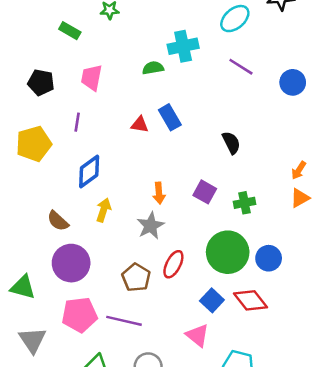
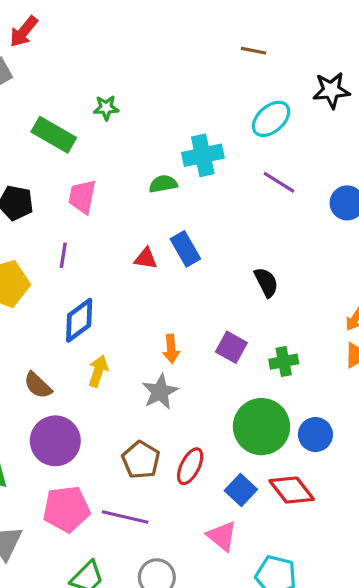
green rectangle: (70, 31) -> (54, 135), size x1.5
red ellipse: (173, 264) -> (190, 466), moved

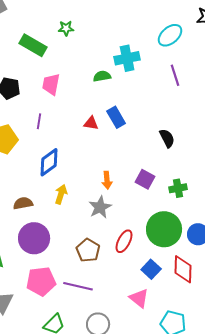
purple line: (279, 182) -> (175, 75), turned 40
brown semicircle: (38, 385) -> (23, 203), turned 126
red ellipse: (190, 466) -> (124, 241), moved
red diamond: (292, 490) -> (183, 269), turned 40

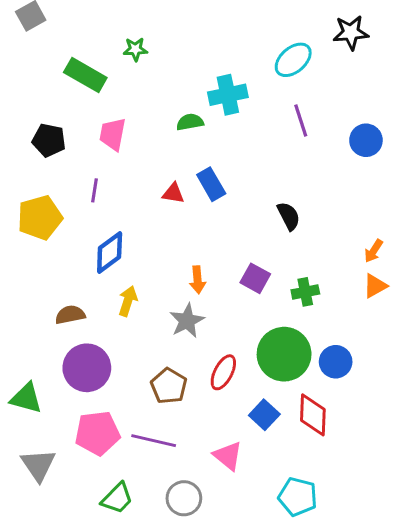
pink triangle: (139, 298) -> (228, 456), moved

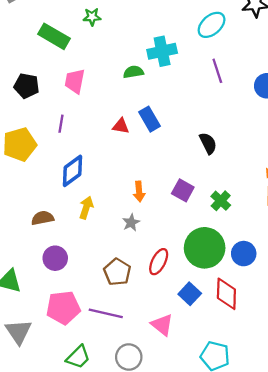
green cross: (305, 292) -> (221, 201), turned -36
gray star: (187, 321) -> (131, 223), size x0.7
purple circle: (87, 368) -> (55, 258), size x0.7

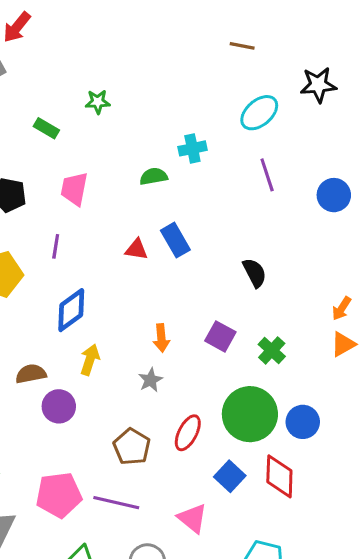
green rectangle: (54, 36) -> (46, 128), size x0.6
cyan cross: (162, 51) -> (192, 148), size x0.7
purple circle: (55, 258) -> (59, 406), moved

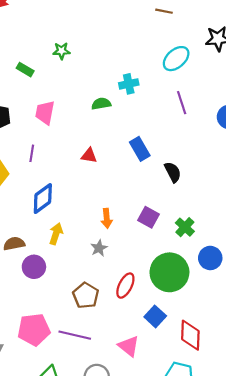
blue rectangle: (175, 240) -> (140, 149), moved
blue circle: (303, 422) -> (210, 258), moved
red diamond: (279, 476) -> (190, 335), moved

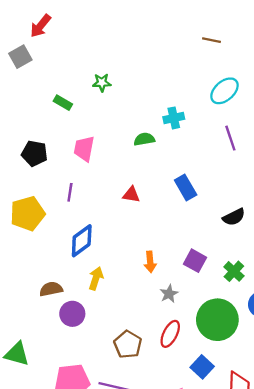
black semicircle: (173, 172) -> (234, 217), moved, turned 90
gray star: (99, 248) -> (169, 294), moved

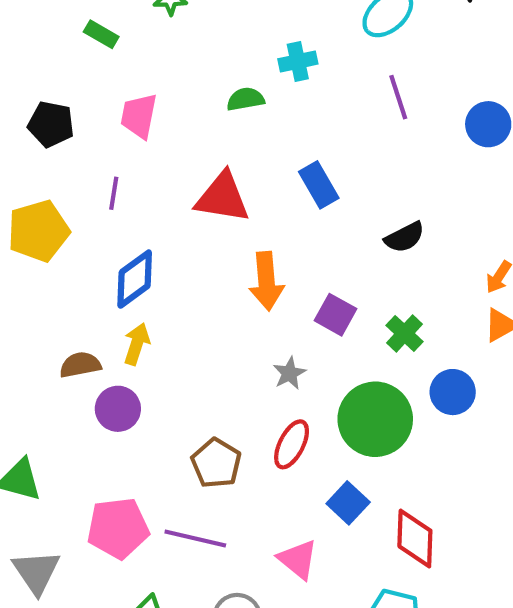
red triangle: (131, 195) -> (223, 197), size x1.8
orange arrow: (150, 262) -> (266, 281), moved, size x1.5
yellow arrow: (96, 278) -> (137, 344), moved

